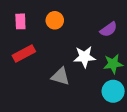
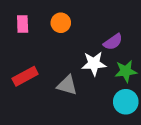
purple semicircle: (109, 29) -> (113, 42), moved
red rectangle: (24, 53) -> (25, 76), moved

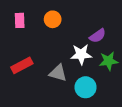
cyan circle: (126, 102) -> (86, 87), moved

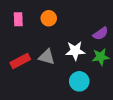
purple semicircle: (98, 36) -> (101, 34), moved
gray triangle: (58, 73) -> (47, 57), moved

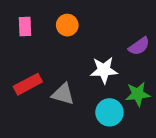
gray triangle: (47, 57) -> (63, 94), moved
green star: (101, 57) -> (138, 94), moved

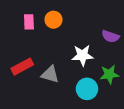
pink rectangle: (25, 26) -> (29, 22), moved
purple semicircle: (139, 46) -> (110, 36), turned 54

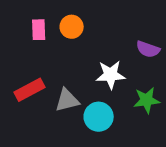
gray triangle: (50, 74) -> (67, 100), turned -30
cyan circle: (87, 89) -> (99, 117), moved

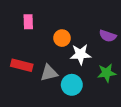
orange circle: (72, 27) -> (62, 38), moved
red rectangle: (30, 90) -> (22, 65), turned 42

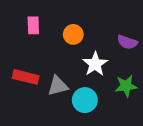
orange circle: (62, 38) -> (73, 34), moved
white star: (80, 54) -> (95, 64), turned -30

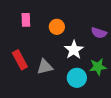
red rectangle: (26, 77) -> (20, 60), turned 48
cyan circle: (85, 100) -> (77, 78), moved

